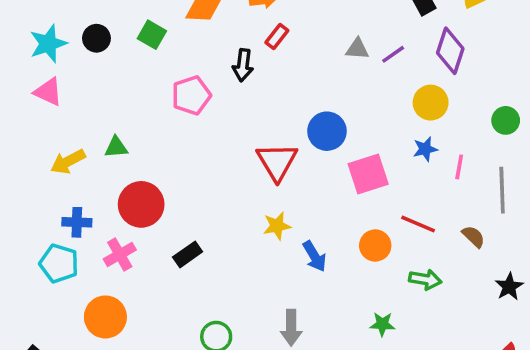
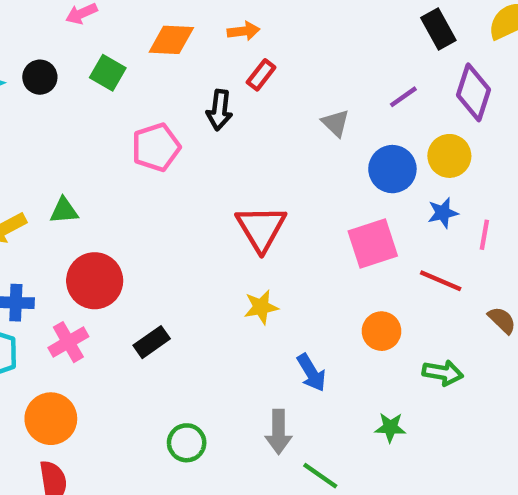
gray triangle: (357, 49) -> (336, 123), moved, turned 40
blue circle: (327, 131) -> (392, 169), moved
red line: (418, 224) -> (441, 281), moved
blue arrow: (314, 256) -> (311, 373), moved

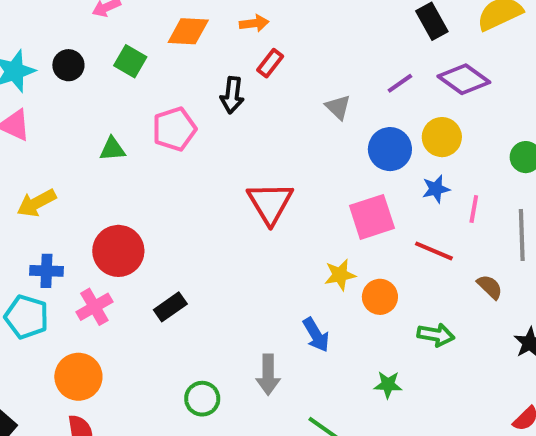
purple diamond: (473, 92) -> (464, 79), turned -72
green triangle: (64, 211) -> (112, 149), moved
yellow star: (261, 307) -> (340, 275), moved
gray arrow: (279, 432) -> (268, 375), moved

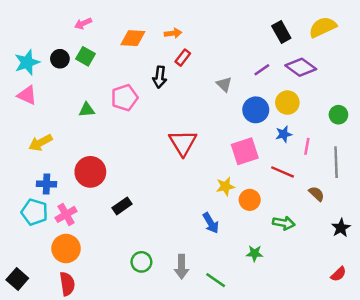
green square: (130, 61) -> (85, 56), moved
pink cross: (94, 307) -> (66, 214), moved
gray arrow: (268, 375) -> (182, 267), moved

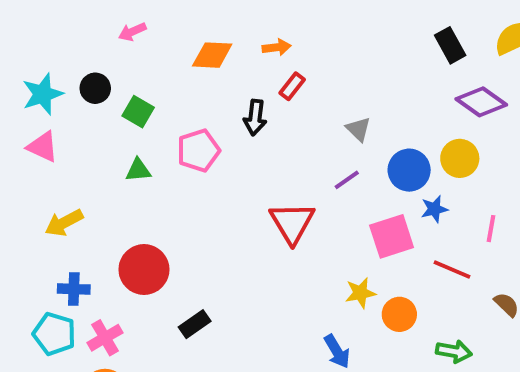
green square: (85, 56) -> (138, 112), moved
purple line: (262, 70) -> (347, 180), moved
blue star: (284, 134) -> (434, 209), moved

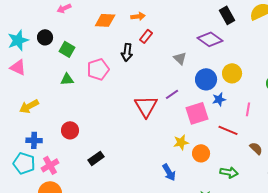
purple diamond: (481, 102) -> (210, 39), moved
purple line: (347, 180) -> (172, 94), moved
red circle: (144, 270) -> (70, 130), size x0.7

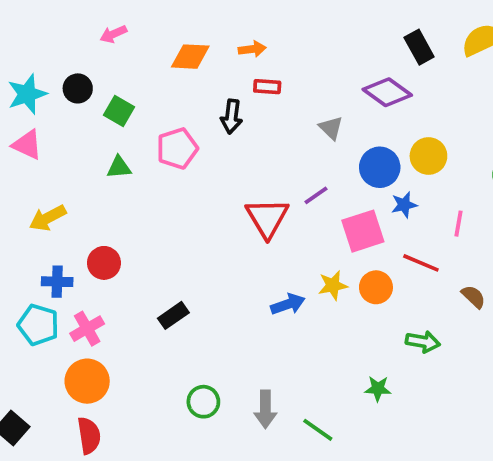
red rectangle: (146, 36) -> (267, 87), turned 56
red circle: (70, 130) -> (104, 263), moved
orange circle: (201, 153) -> (376, 287), moved
blue arrow: (169, 172) -> (288, 304), moved, turned -78

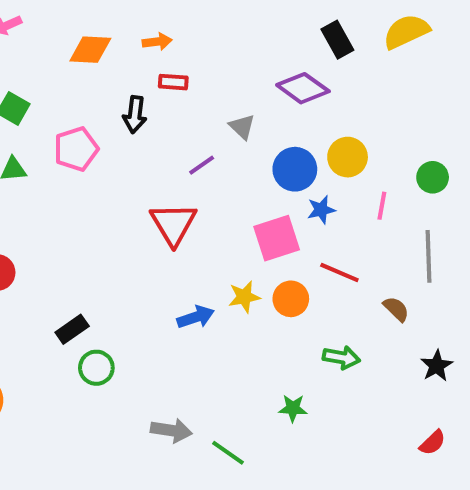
purple line: (316, 195) -> (202, 165), moved
pink line: (458, 224) -> (382, 206), moved
green circle: (203, 402) -> (96, 368), moved
gray arrow: (265, 409) -> (171, 430), turned -81

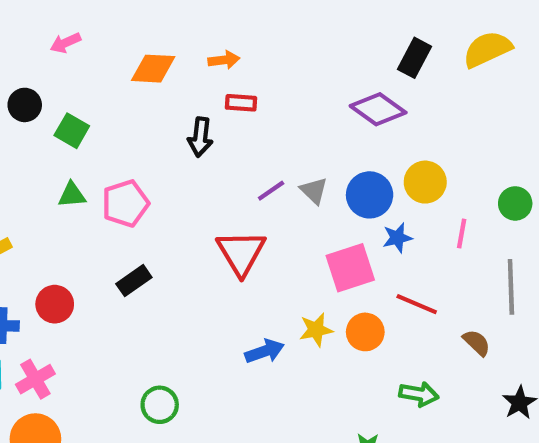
black rectangle: (337, 40) -> (415, 58), turned 57
gray triangle: (242, 127) -> (314, 191), moved
pink pentagon: (76, 149) -> (125, 203), moved
black rectangle: (72, 329) -> (134, 281), moved

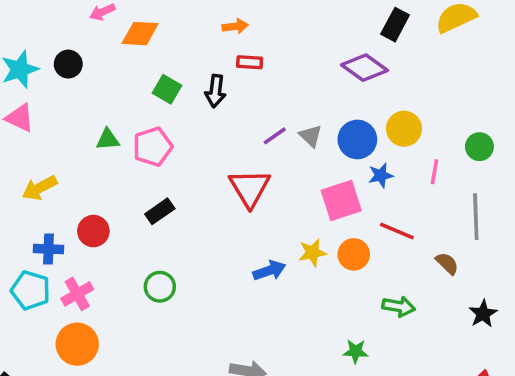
orange diamond: (153, 69) -> (140, 34), moved
green square: (72, 131) -> (167, 89), moved
green circle: (160, 405) -> (160, 287), moved

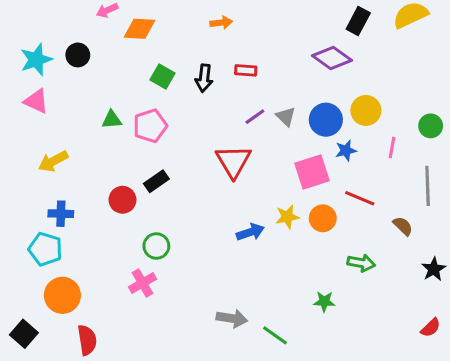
red rectangle: (250, 62) -> (246, 70), moved
red circle: (93, 231) -> (122, 200), moved
pink cross: (77, 294) -> (143, 283), moved
orange circle: (77, 344) -> (62, 295), moved

